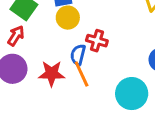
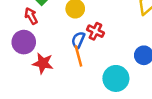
red arrow: (16, 36) -> (31, 16), turned -70
red star: (52, 74) -> (43, 63), moved

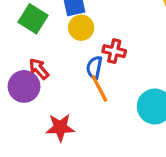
red arrow: (31, 16) -> (39, 69), moved
red star: (43, 63) -> (60, 128), moved

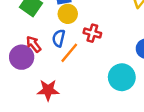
blue semicircle: (94, 67) -> (59, 38), moved
orange line: (99, 88) -> (69, 53), moved, turned 65

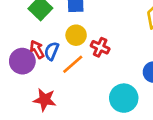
yellow circle: (68, 14) -> (76, 35), moved
blue semicircle: (59, 38) -> (52, 51), moved

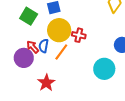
yellow circle: (76, 35) -> (59, 30), size x1.5
red star: (45, 100) -> (46, 83), turned -30

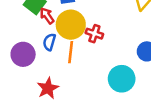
red arrow: (33, 47) -> (47, 16), moved
orange line: (61, 52) -> (71, 52), turned -36

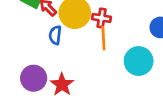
orange line: (71, 52) -> (103, 38), moved
purple circle: (23, 54) -> (34, 78), moved

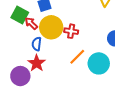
orange line: (103, 38) -> (77, 57), moved, turned 48
red star: (62, 84) -> (37, 63), moved

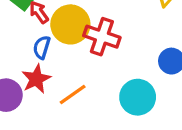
red cross: (71, 31) -> (102, 37), size x1.5
orange line: (77, 57) -> (73, 94), moved

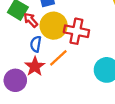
orange line: (73, 94) -> (58, 58), moved

